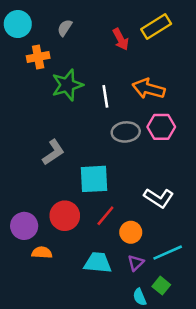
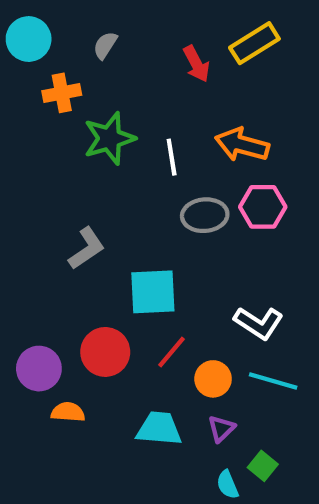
cyan line: (168, 253) -> (273, 381), moved, turned 40

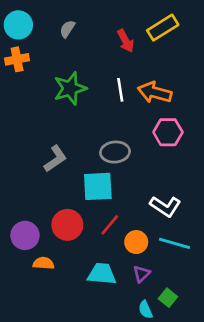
orange cross: (62, 93) -> (17, 59), moved
white line: (172, 157) -> (120, 90), moved
gray ellipse: (205, 215) -> (115, 152), moved

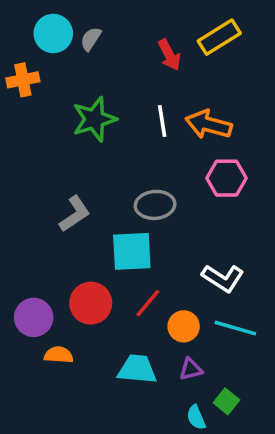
cyan circle: (18, 25) -> (53, 33), moved
purple triangle: (141, 274) -> (191, 369), turned 30

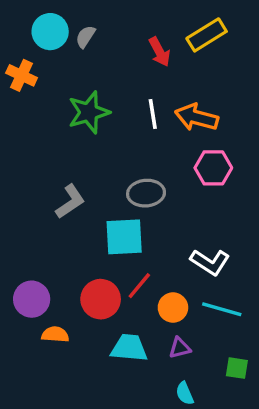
orange cross: (23, 80) -> (22, 75), turned 36
red circle: (91, 303) -> (101, 299), moved
green square: (226, 401) -> (237, 368), moved, turned -30

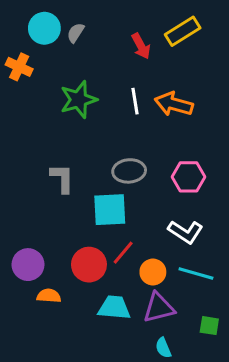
pink hexagon: (213, 168) -> (189, 177), moved
gray L-shape: (70, 202) -> (62, 178), turned -56
purple triangle: (180, 348) -> (159, 308), size x1.6

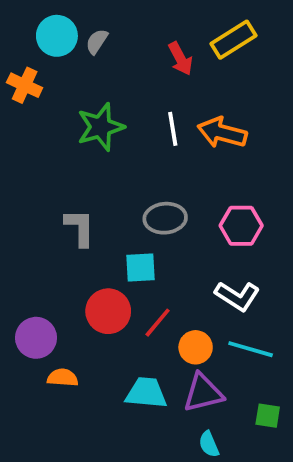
cyan square: (110, 210) -> (140, 268), size x0.7
red circle: (89, 265) -> (108, 311), moved

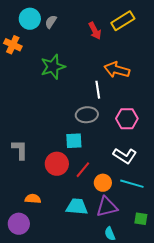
white line: (173, 129) -> (98, 90), moved
gray L-shape: (80, 228) -> (20, 150), moved
purple circle: (36, 338) -> (19, 224), moved

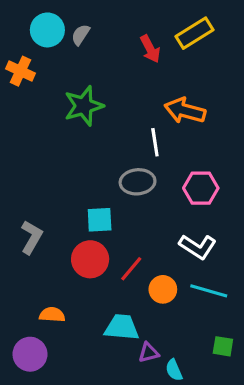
cyan square: (74, 141) -> (100, 220), moved
gray L-shape: (20, 150) -> (32, 237), turned 30
purple triangle: (107, 207) -> (149, 353), moved, size x0.6

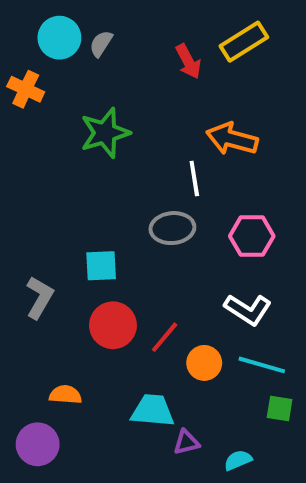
cyan square: (100, 220) -> (101, 266), moved
green square: (223, 346) -> (280, 409), moved
cyan semicircle: (174, 370) -> (238, 460), moved, turned 90

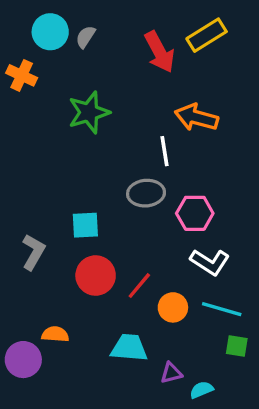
red arrow: (188, 61) -> (159, 52), size x1.4
pink hexagon: (252, 236) -> (195, 213), moved
purple triangle: (186, 442) -> (171, 373), moved
purple circle: (38, 444) -> (23, 360), moved

